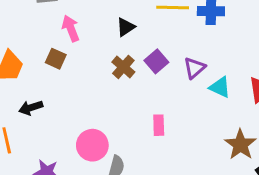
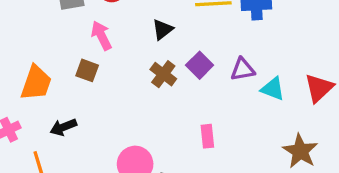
purple triangle: (194, 68) -> (243, 69), turned 35

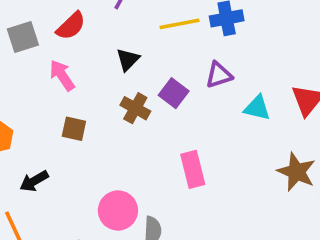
purple triangle: (243, 69) -> (219, 75), moved
brown square: (87, 70) -> (74, 129), moved
pink rectangle: (207, 136) -> (193, 169), size x1.4

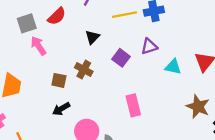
pink arrow: (62, 75) -> (38, 46), moved
brown cross: (135, 108) -> (84, 70), moved
black arrow: (34, 181) -> (61, 109), moved

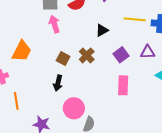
pink rectangle: (133, 105) -> (123, 85), moved
black arrow: (61, 109) -> (58, 83), turned -63

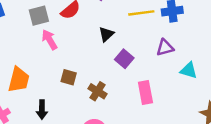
brown cross: (87, 55) -> (97, 91), moved
purple square: (121, 55) -> (124, 59), moved
black arrow: (58, 83) -> (42, 110), moved

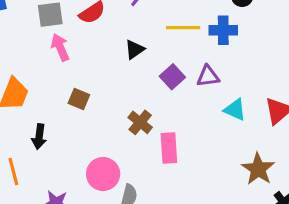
purple square: (124, 59) -> (172, 77), moved
brown cross: (97, 91) -> (140, 122), moved
pink rectangle: (145, 93) -> (169, 148), moved

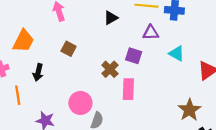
purple triangle: (208, 76) -> (151, 33), moved
purple square: (172, 77) -> (134, 56), moved, turned -35
cyan triangle: (235, 110) -> (177, 53), moved

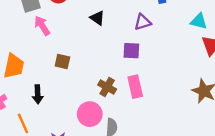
black triangle: (111, 18) -> (97, 18), turned -40
cyan triangle: (177, 53) -> (199, 21), moved
brown cross: (110, 69) -> (107, 87), moved

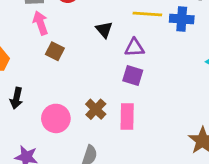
purple triangle: (143, 22) -> (134, 48), moved
brown square: (62, 62) -> (55, 51), moved
pink circle: (90, 114) -> (56, 118), moved

